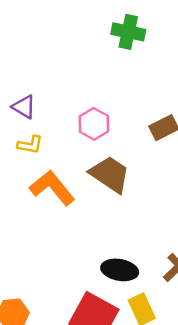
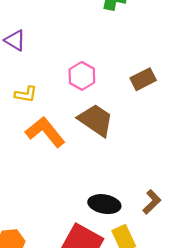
purple triangle: (24, 107) -> (15, 40), moved

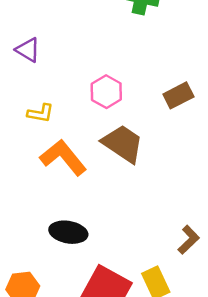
black ellipse: (104, 204) -> (68, 232), moved

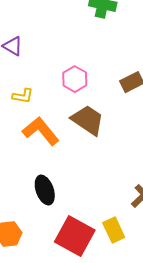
black ellipse: (68, 232) -> (45, 190), turned 60

